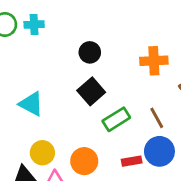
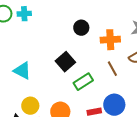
black circle: (90, 52) -> (81, 28), moved
brown line: (157, 118) -> (112, 69), moved

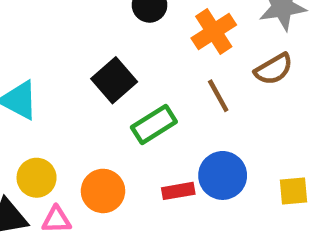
orange cross: (110, 40) -> (214, 31), turned -30

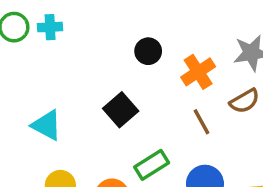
green rectangle: (154, 125) -> (152, 165), moved

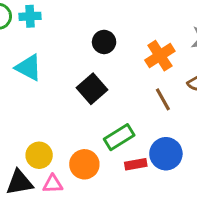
black circle: (148, 51) -> (104, 42), moved
cyan triangle: (47, 125) -> (29, 68), moved

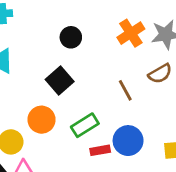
orange cross: (160, 56) -> (131, 33), moved
orange circle: (84, 164) -> (42, 120), moved

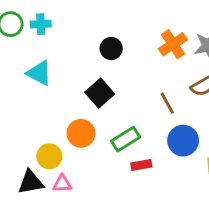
blue circle: (128, 141) -> (183, 141), moved

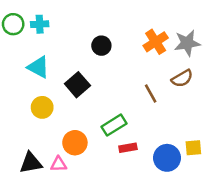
black square: (100, 93) -> (77, 85), moved
orange circle: (81, 133) -> (75, 143), moved
blue circle: (183, 141) -> (167, 158), moved
yellow circle: (49, 156) -> (42, 107), moved

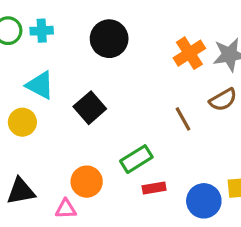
black circle: (101, 46) -> (109, 39), moved, size x1.5
yellow circle: (42, 107) -> (22, 122), moved
black triangle: (31, 163) -> (21, 191), moved

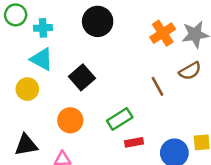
cyan cross: (42, 31) -> (43, 28), moved
orange circle: (87, 182) -> (70, 120), moved

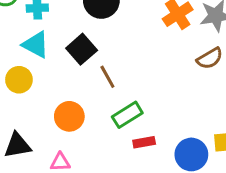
black square: (82, 77) -> (82, 49), moved
brown line: (157, 86) -> (107, 77), moved

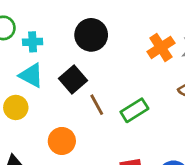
green rectangle: (127, 115) -> (134, 110), moved

